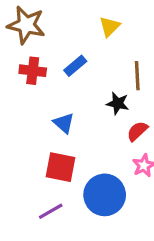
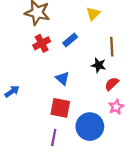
red cross: (33, 71) -> (42, 43), turned -35
purple line: (51, 211) -> (54, 137), turned -49

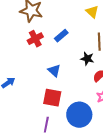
yellow triangle: (93, 14) -> (92, 12), moved, turned -32

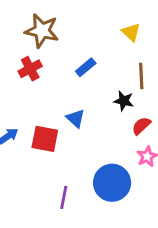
red cross: (35, 39) -> (30, 69), moved
red square: (52, 98) -> (45, 139), moved

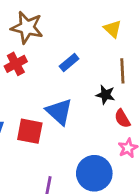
blue triangle: (75, 118) -> (59, 112), size x1.5
red semicircle: (141, 126) -> (122, 119), turned -78

